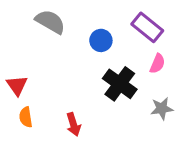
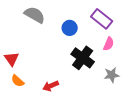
orange semicircle: (26, 117) -> (18, 81), turned -40
red arrow: (73, 124) -> (51, 86), turned 84

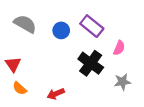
gray semicircle: (35, 15) -> (25, 24), moved
purple rectangle: (102, 19) -> (92, 26), moved
blue circle: (70, 28) -> (61, 30), moved

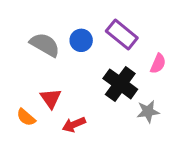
gray semicircle: (25, 24) -> (45, 45), moved
red triangle: (13, 64) -> (51, 98), moved
gray star: (122, 82) -> (148, 111), moved

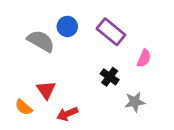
blue circle: (81, 40) -> (67, 26), moved
black cross: (120, 84) -> (110, 77), size x0.6

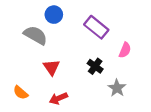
blue circle: (67, 26) -> (54, 15), moved
red triangle: (46, 90) -> (52, 67), moved
gray star: (135, 102) -> (117, 88), turned -30

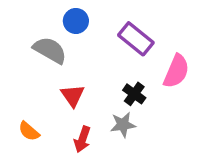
pink semicircle: (125, 50) -> (176, 71), size x1.5
gray star: (117, 88) -> (123, 125), moved, turned 30
red arrow: (58, 98) -> (82, 139), turned -48

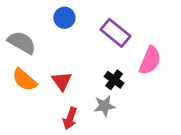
gray semicircle: (50, 50) -> (22, 43), moved
orange semicircle: (29, 131) -> (25, 80), moved, size x1.4

